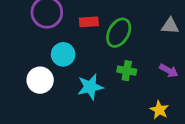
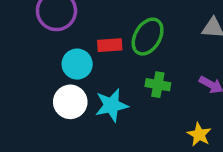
red rectangle: (89, 22) -> (110, 45), moved
white circle: (40, 80) -> (70, 102), moved

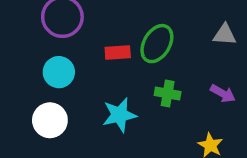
cyan circle: (77, 64) -> (59, 72), moved
white circle: (70, 102) -> (50, 120), moved

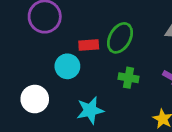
cyan circle: (59, 72) -> (67, 66), moved
cyan star: (119, 115) -> (90, 110), moved

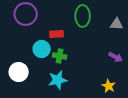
green ellipse: (120, 38) -> (83, 16), moved, turned -30
green cross: (129, 78) -> (60, 56), moved

